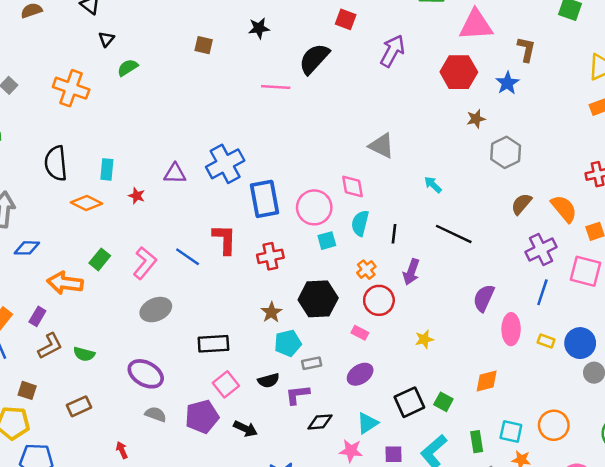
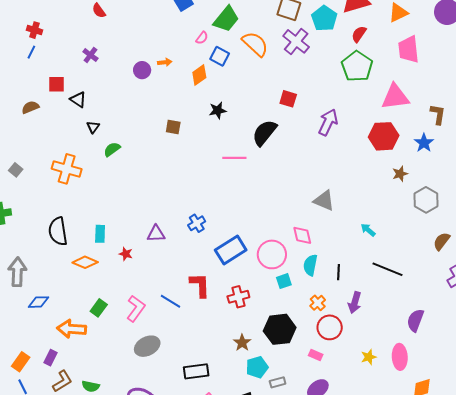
blue cross: (225, 164) -> (197, 223), size x0.6
blue rectangle: (264, 199) -> (231, 250), turned 72
pink ellipse: (511, 329) -> (400, 357), moved

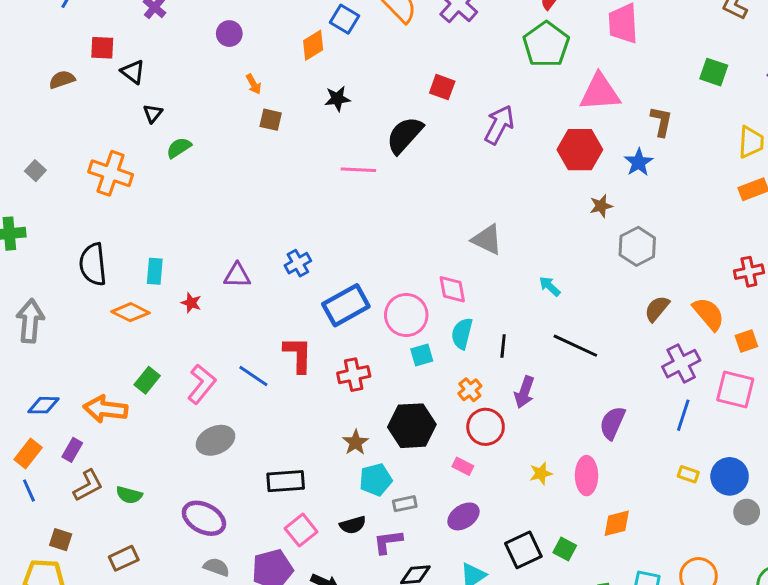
orange arrow: (165, 62) -> (254, 84), moved, turned 64
blue diamond: (38, 302) -> (44, 405), moved

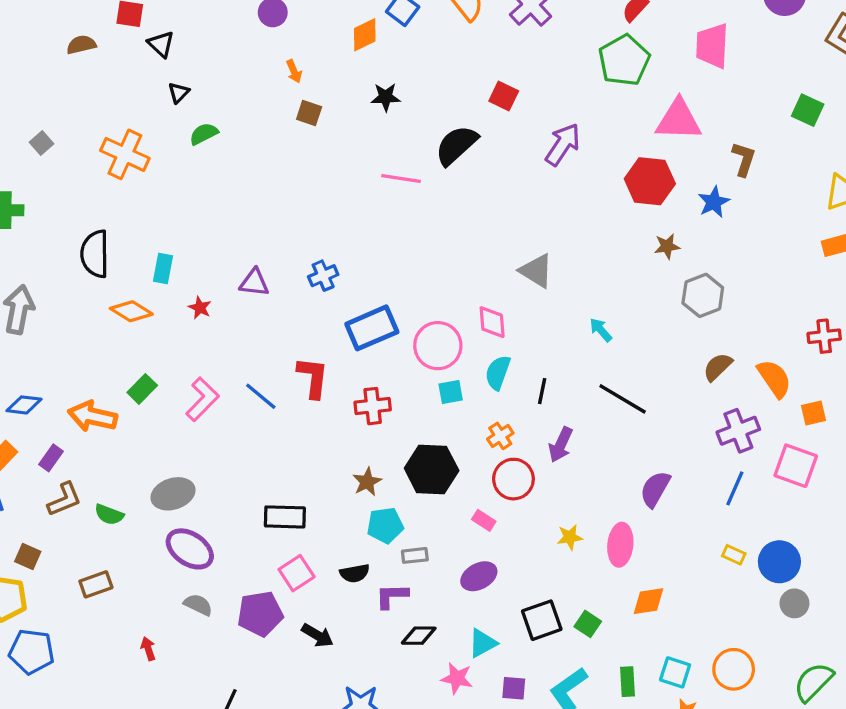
gray ellipse: (216, 440) -> (173, 494), moved

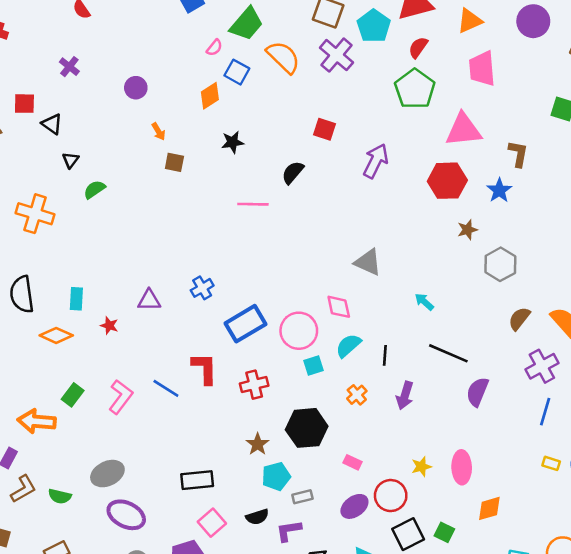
black semicircle: (456, 145) -> (293, 172), size x0.7
cyan semicircle: (498, 373) -> (348, 346), turned 36
red circle: (513, 479) -> (391, 496), moved
purple semicircle: (655, 489) -> (477, 392), moved

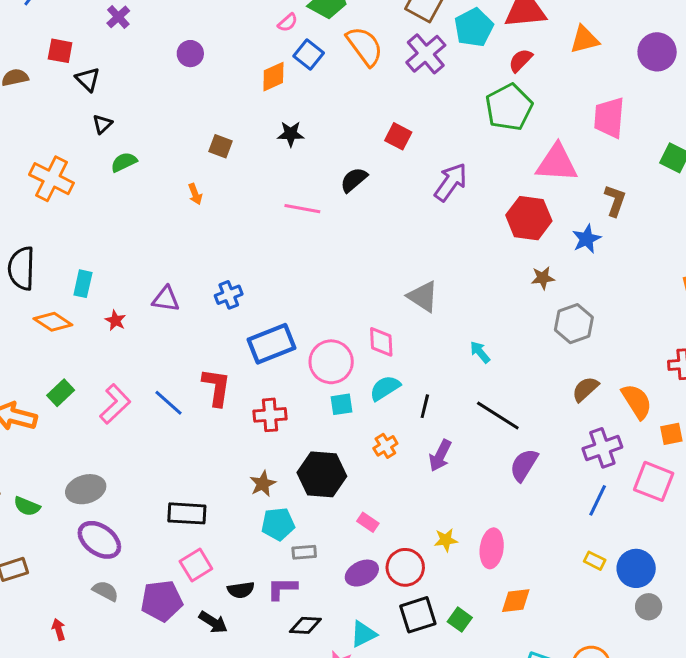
pink trapezoid: (482, 69) -> (609, 118), moved
orange arrow: (158, 132) -> (195, 194), moved
black semicircle: (257, 517) -> (241, 590), moved

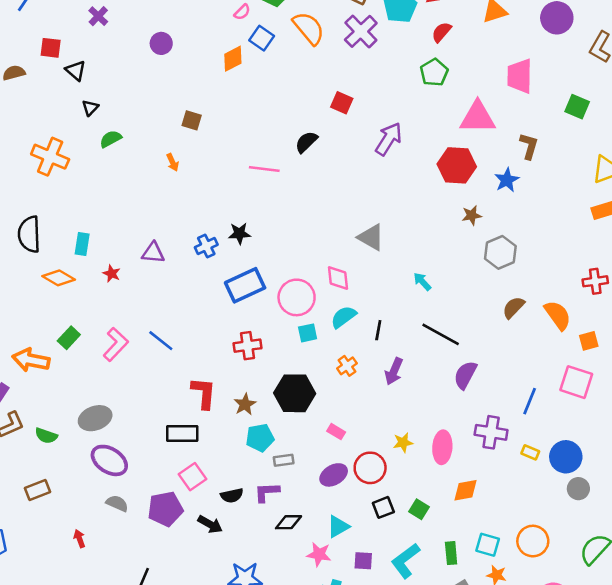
green pentagon: (509, 107) -> (434, 72), size x0.7
black star: (291, 134) -> (239, 233), moved
red L-shape: (216, 387) -> (204, 393), moved
purple cross: (602, 448) -> (491, 432), moved, turned 32
black square: (418, 615) -> (383, 507), size x0.7

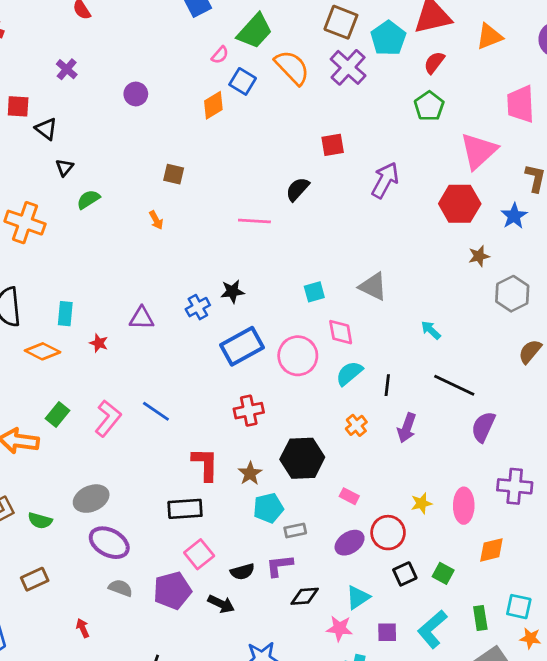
red square: (342, 103) -> (333, 145), turned -30
pink triangle: (478, 117) -> (479, 151), turned -39
cyan square: (308, 333) -> (314, 292), moved

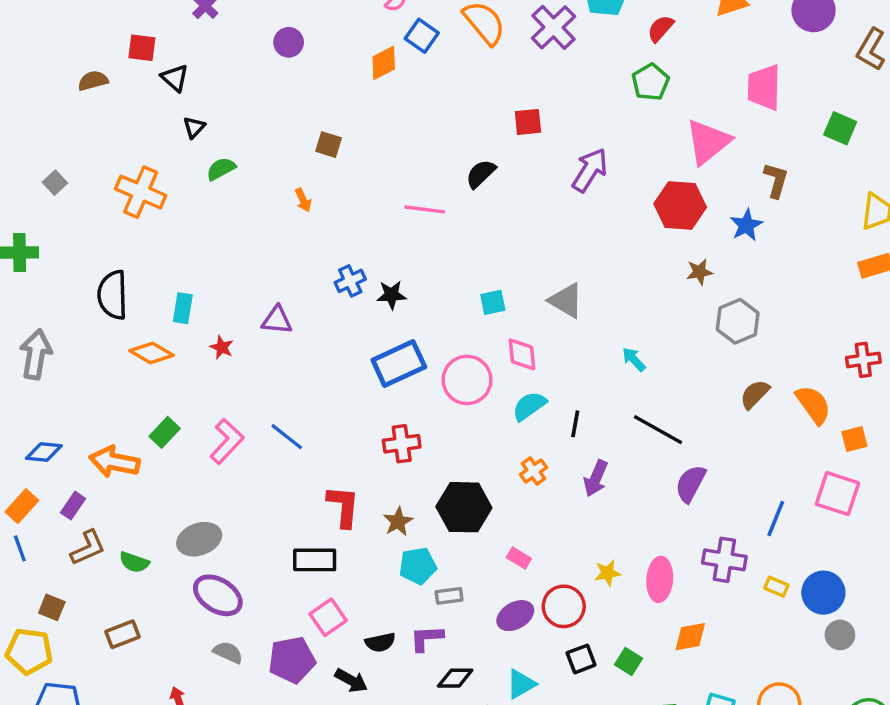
blue cross: (198, 307) -> (350, 281), moved

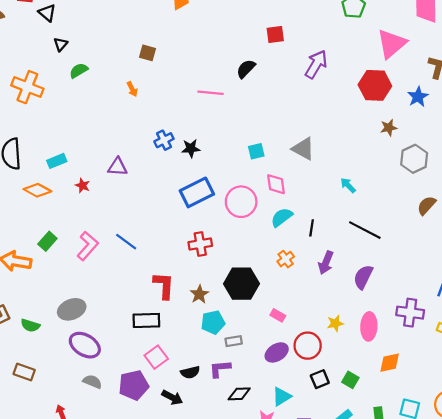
cyan rectangle: (183, 308) -> (57, 161), turned 60
purple semicircle: (691, 484) -> (363, 277), moved
brown rectangle: (123, 634) -> (24, 372), turned 42

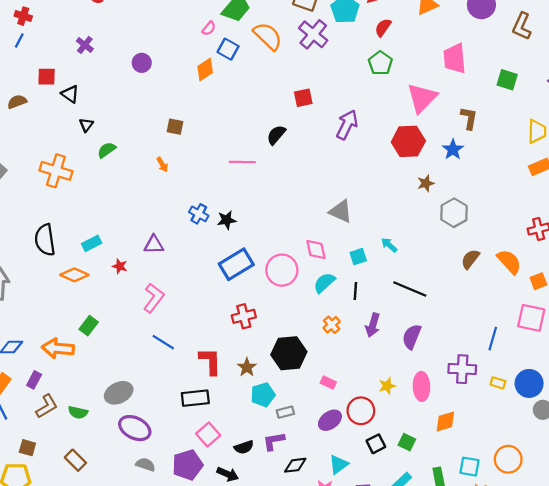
blue cross: (164, 140) -> (199, 214), turned -30
cyan square: (256, 151) -> (358, 257), moved
blue line: (126, 242) -> (163, 342), moved
pink L-shape: (88, 246) -> (154, 298), moved
brown rectangle: (24, 372) -> (75, 460), turned 30

